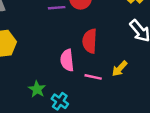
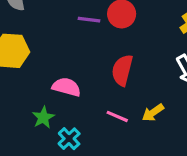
pink semicircle: (67, 60) -> (66, 87), moved, turned 100

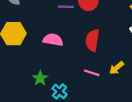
pink semicircle: (66, 87) -> (53, 40), moved

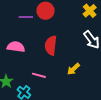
pink line: (92, 73) -> (39, 75), moved

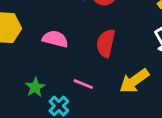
yellow arrow: (73, 69) -> (134, 81), size x1.5

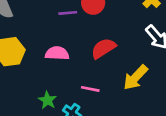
red semicircle: (106, 43) -> (103, 48), turned 55

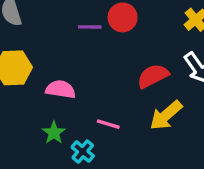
red semicircle: (103, 48) -> (153, 76), moved
pink semicircle: (57, 53) -> (61, 89), moved

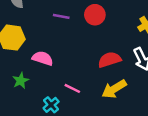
purple line: (90, 27) -> (61, 16), moved
green star: (54, 133) -> (21, 81), moved

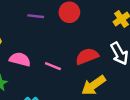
pink line: (72, 88) -> (53, 66), moved

